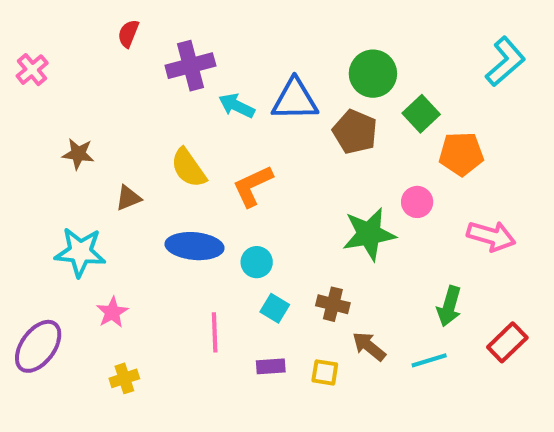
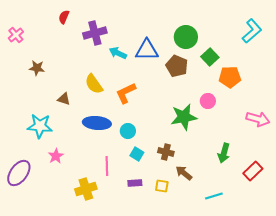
brown star: (78, 154) -> (37, 68), moved
brown triangle: (128, 198) -> (64, 99), turned 40
pink arrow: (491, 236) -> (258, 119), moved
cyan line: (429, 360) -> (214, 196), moved
yellow cross: (124, 378) -> (86, 189), moved, size x1.5

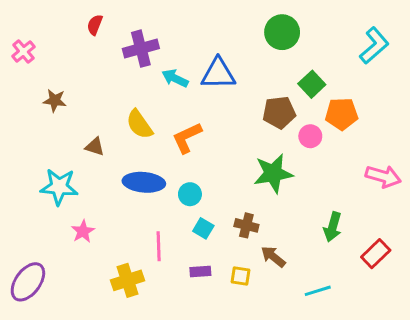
green circle: (186, 37) -> (282, 32), moved
brown pentagon: (177, 66) -> (279, 112), moved, turned -30
pink circle: (208, 101) -> (310, 136), moved
purple ellipse: (19, 173) -> (28, 282), moved

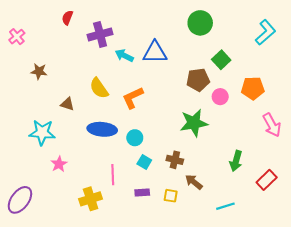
orange pentagon: (342, 114) -> (253, 88), moved
pink arrow: (383, 176) -> (272, 125), turned 45

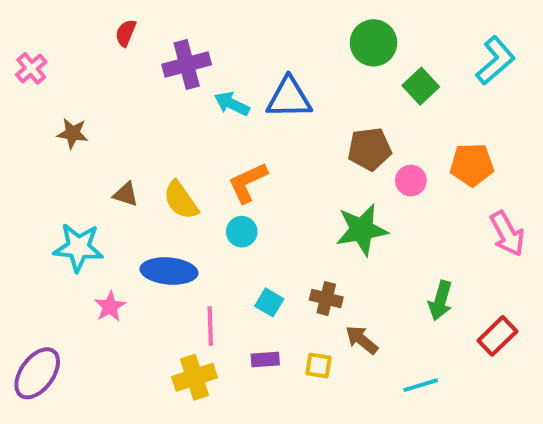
green square: (221, 60) -> (421, 86), moved
yellow semicircle: (99, 88) -> (181, 200), moved
blue ellipse: (102, 129) -> (169, 271), moved
cyan circle: (135, 138) -> (242, 232), moved
yellow cross: (91, 199) -> (195, 377), moved

